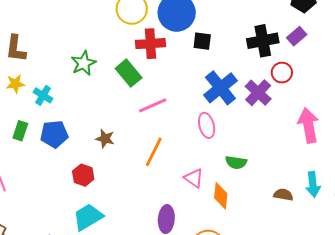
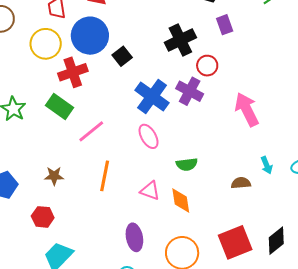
purple rectangle: (297, 36) -> (225, 25), moved, turned -54
black square: (202, 41) -> (122, 56), turned -30
cyan arrow: (313, 184) -> (267, 165), size x0.7

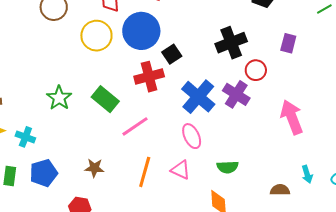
purple rectangle: (225, 25) -> (288, 43), moved, turned 30
red cross: (73, 72) -> (149, 77), moved
pink triangle: (150, 191) -> (181, 170), moved

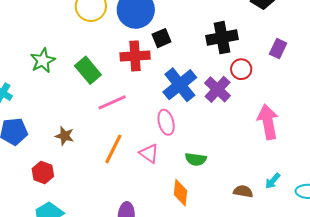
cyan arrow: (307, 174) -> (273, 181), turned 48

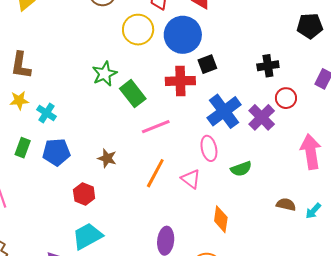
black cross: (222, 38) -> (268, 66), size x0.7
green star: (43, 61) -> (105, 74), moved
green semicircle: (196, 159) -> (241, 169), moved, turned -30
brown semicircle: (243, 191) -> (286, 204), moved

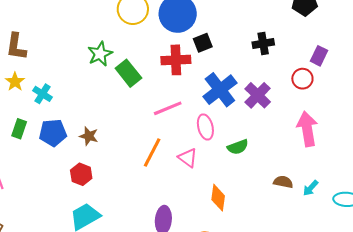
red circle: (286, 98) -> (302, 79), moved
yellow star: (19, 100) -> (15, 82), turned -30
pink line: (156, 127) -> (168, 108), moved
brown star: (107, 158) -> (89, 136), moved

